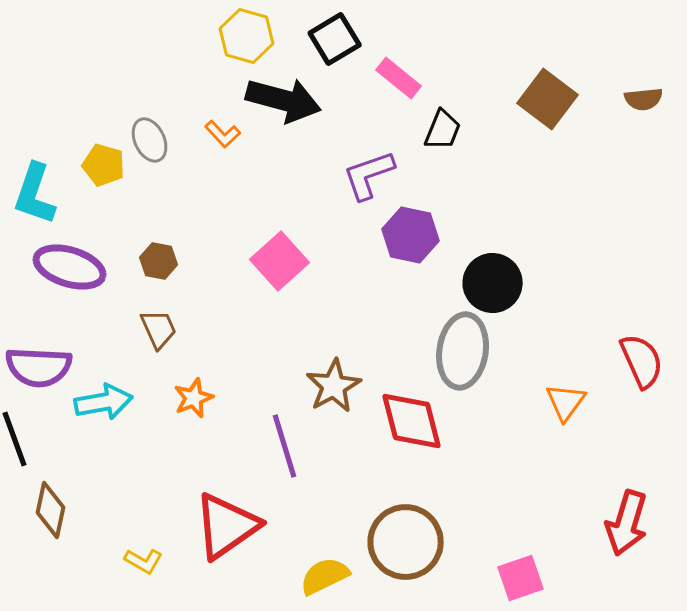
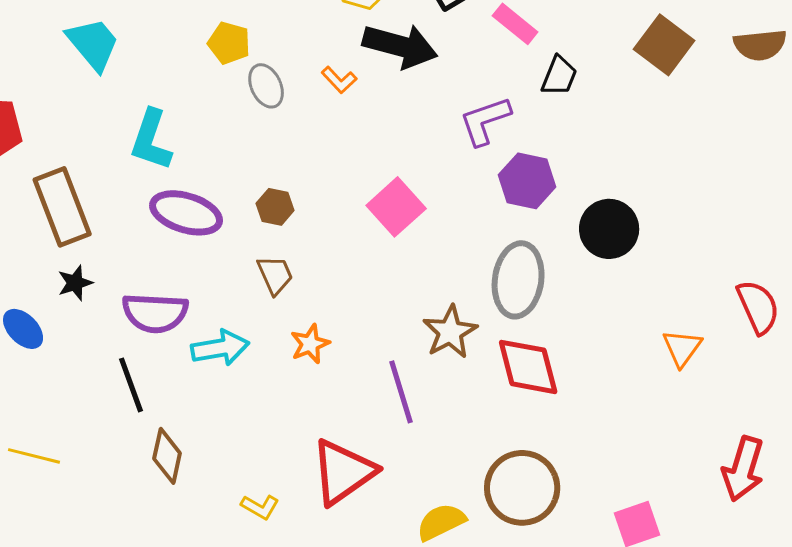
brown semicircle: (644, 99) -> (760, 45), size x1.4
yellow pentagon: (104, 165) -> (229, 43), moved
gray ellipse: (463, 351) -> (518, 280), moved

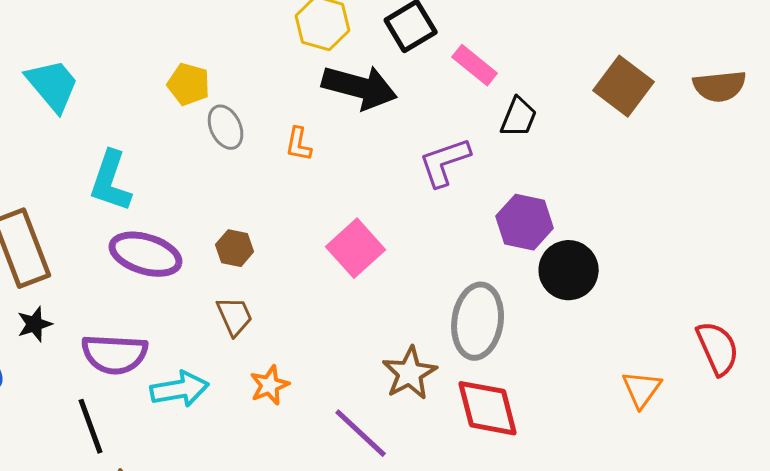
orange L-shape: (339, 80) -> (299, 144), moved, turned 54
purple hexagon: (527, 181) -> (525, 222), moved
purple line: (401, 392) -> (361, 433), turned -30

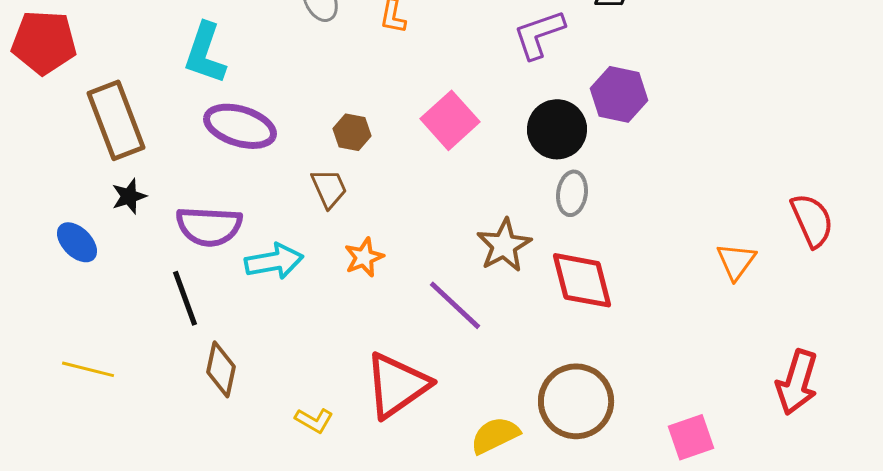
brown hexagon: (235, 248) -> (352, 132), moved
black circle: (569, 270) -> (557, 129), moved
gray ellipse: (478, 321) -> (572, 193), size x0.6

